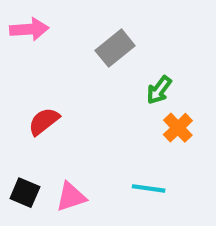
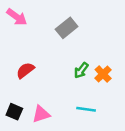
pink arrow: (29, 29) -> (17, 17), turned 40
green arrow: (159, 90) -> (81, 70), moved

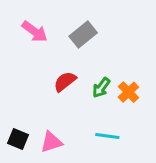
pink arrow: (17, 17) -> (35, 32), moved
red semicircle: (25, 70) -> (65, 82), moved

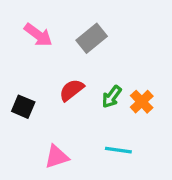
black square: (18, 139) -> (23, 107), moved

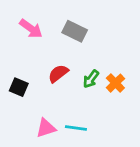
gray rectangle: (92, 38) -> (75, 31), turned 65
cyan line: (118, 150) -> (76, 128), moved

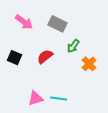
green arrow: (91, 79) -> (73, 46), moved
black square: (19, 87) -> (15, 58), moved

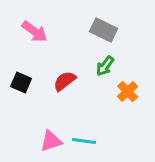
gray rectangle: (58, 24) -> (104, 30), moved

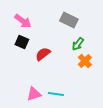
green arrow: (105, 66) -> (78, 44), moved
black square: (21, 83) -> (22, 42), moved

